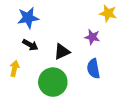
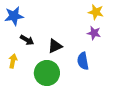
blue star: (28, 18) -> (14, 16), moved
purple star: (92, 37) -> (94, 33), moved

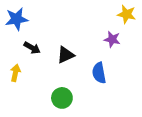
yellow star: (96, 12) -> (127, 14), moved
green circle: (47, 73) -> (62, 98), moved, size x0.7

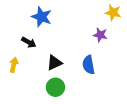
blue star: (17, 19) -> (42, 17), moved, turned 30
black triangle: (66, 55) -> (54, 63), moved

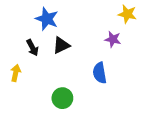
black arrow: (29, 42) -> (32, 48), turned 32
black triangle: (54, 63) -> (61, 45), moved

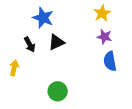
yellow star: (127, 14) -> (102, 13), moved, turned 30
blue semicircle: (100, 73) -> (110, 61), moved

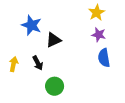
blue star: (43, 18) -> (31, 25), moved
black arrow: (30, 44) -> (38, 63), moved

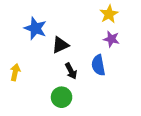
blue semicircle: (104, 58) -> (98, 65), moved
black arrow: (38, 63) -> (71, 71), moved

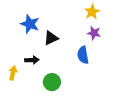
black arrow: (71, 71) -> (32, 60), moved, turned -64
yellow arrow: (15, 72) -> (13, 73), moved

